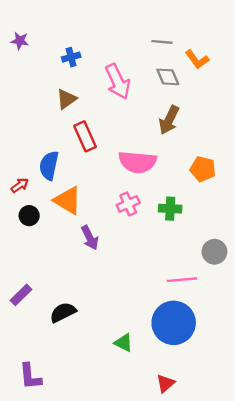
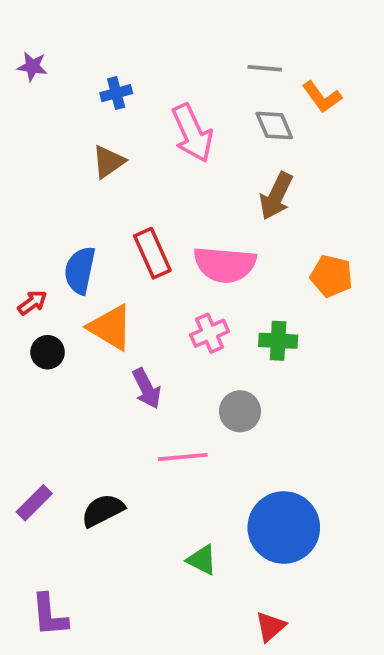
red rectangle: (85, 136) -> (152, 253), moved
gray circle: (214, 252) -> (240, 411), moved
pink line: (182, 280) -> (183, 457), moved
purple rectangle: (21, 295) -> (34, 503), moved

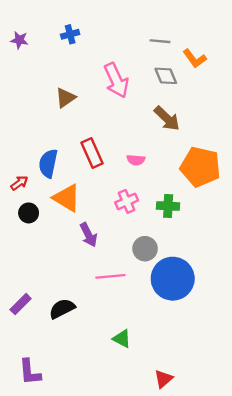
blue cross: (116, 93) -> (70, 34), moved
brown arrow: (276, 196) -> (167, 118), turned -72
pink semicircle: (225, 265) -> (136, 160), size x0.5
orange pentagon: (331, 276) -> (200, 167), size x1.6
blue circle: (284, 527) -> (173, 279), moved

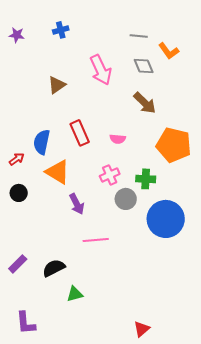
black circle: (29, 213) -> (19, 193), moved
gray circle: (145, 249) -> (126, 199), moved
blue circle: (173, 279) -> (166, 219), moved
green triangle: (122, 339) -> (75, 294), moved, turned -42

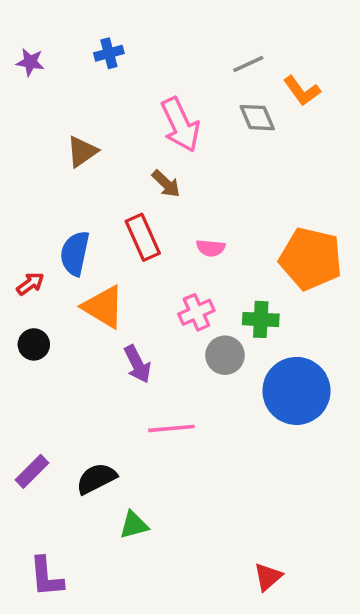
gray line: (139, 36) -> (248, 64), turned -30
brown triangle: (57, 85) -> (82, 151), moved
brown arrow: (145, 103) -> (166, 184), moved, size x0.7
red triangle: (142, 329) -> (268, 577), moved

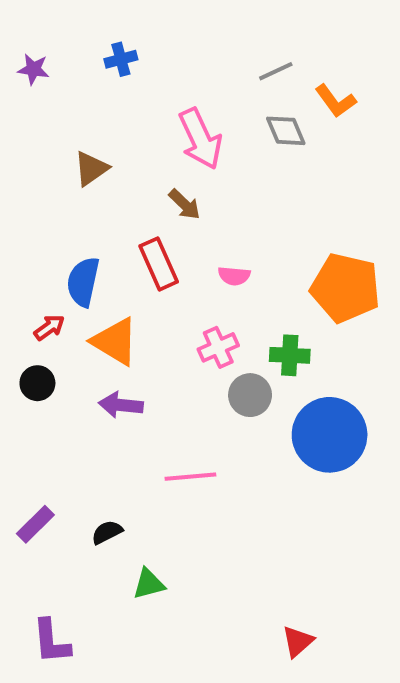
red arrow: (30, 284) -> (49, 328), moved
purple arrow: (137, 364) -> (121, 405), moved, turned 123
black semicircle: (96, 478) -> (107, 532), size x0.7

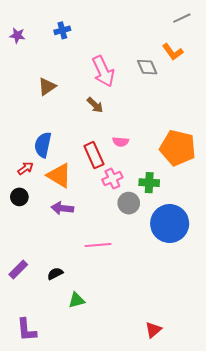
gray line: (276, 71) -> (182, 18), moved
red rectangle: (159, 264) -> (94, 155), moved

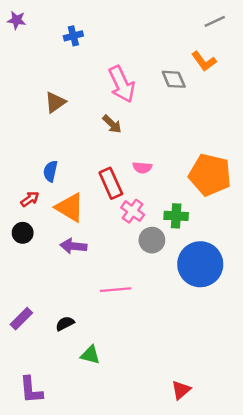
purple star: (17, 35) -> (17, 20), moved
blue semicircle: (43, 145) -> (50, 171), size x0.7
pink cross: (112, 179) -> (133, 211), turned -30
green triangle: (77, 300) -> (90, 355), turned 30

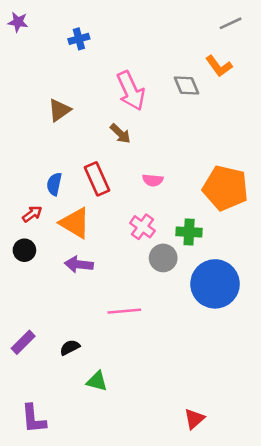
red rectangle: (111, 183) -> (97, 179), moved

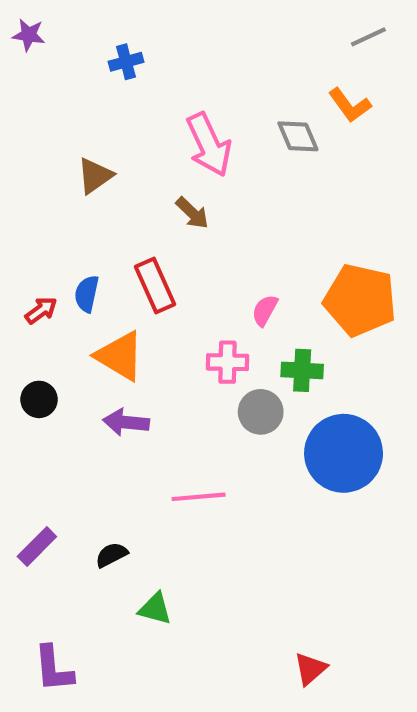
pink semicircle: (153, 180) -> (265, 310), moved, turned 114
red arrow: (32, 214) -> (41, 310), moved
pink cross: (142, 227) -> (228, 362), turned -35

